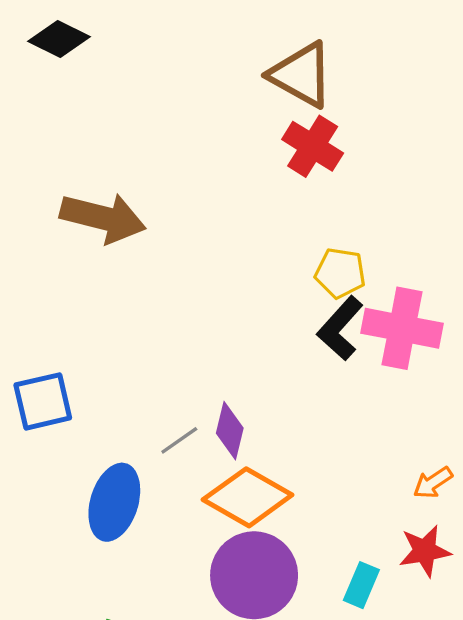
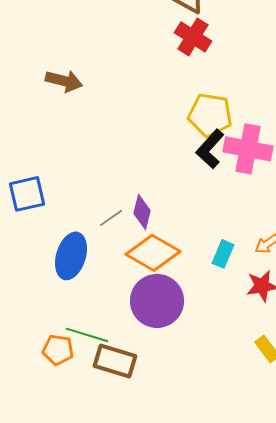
brown arrow: (103, 218) -> (64, 81), size x0.7
yellow pentagon: (340, 273) -> (210, 115), size x1.4
cyan rectangle: (361, 585) -> (223, 254), moved

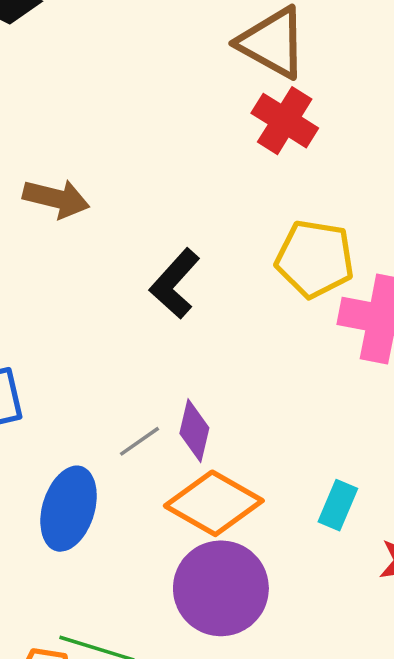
black L-shape: (210, 149) -> (175, 284), moved

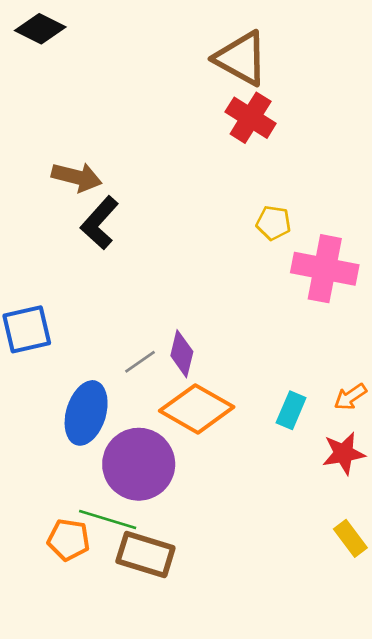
yellow pentagon: (315, 259) -> (273, 223), size x0.6
black L-shape: (175, 284) -> (100, 223), moved
purple circle: (221, 588) -> (139, 464), moved

